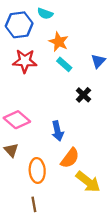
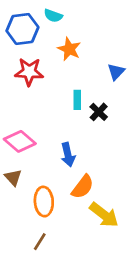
cyan rectangle: (64, 64) -> (77, 100), moved, turned 49
brown line: (34, 204) -> (40, 242), turned 42

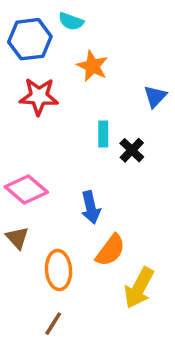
yellow arrow: (104, 215) -> (139, 288), turned 80

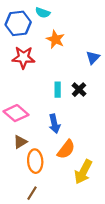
cyan rectangle: (103, 134) -> (58, 90), moved
brown triangle: (17, 238) -> (20, 142), moved, turned 40

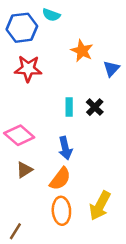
orange star: (55, 39) -> (82, 51), moved
orange semicircle: (66, 149) -> (60, 179), moved
orange ellipse: (35, 161) -> (61, 211), moved
brown line: (32, 193) -> (15, 231), moved

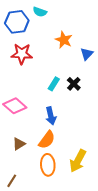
cyan rectangle: (69, 107) -> (54, 84), turned 32
brown triangle: (24, 170) -> (19, 144), moved

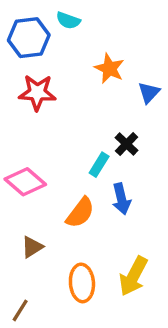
cyan rectangle: (54, 84) -> (99, 165), moved
blue arrow: (51, 116) -> (121, 199), moved
orange semicircle: (47, 140) -> (80, 213), moved

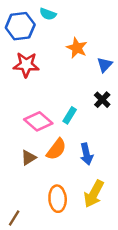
black cross: (127, 144) -> (102, 100), moved
pink diamond: (25, 182) -> (38, 121), moved
blue arrow: (121, 199) -> (87, 154), moved
brown triangle: (32, 247) -> (29, 158), moved

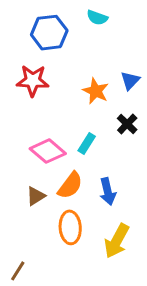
cyan semicircle: (48, 14) -> (97, 18), moved
blue hexagon: (20, 26) -> (49, 33), moved
orange star: (77, 48) -> (96, 91), moved
orange ellipse: (58, 199) -> (70, 227), moved

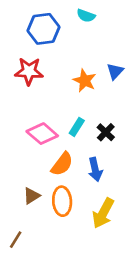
black cross: (127, 124) -> (106, 132), moved
brown triangle: (36, 196) -> (32, 196), moved

